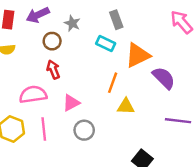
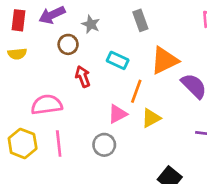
cyan rectangle: (106, 43) -> (118, 60), moved
red arrow: (53, 70) -> (83, 77), moved
pink triangle: (71, 103) -> (118, 114), moved
yellow triangle: (126, 106) -> (151, 118), turned -30

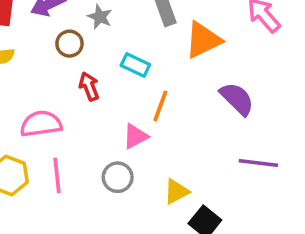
orange triangle: (164, 60) -> (203, 40), moved
yellow triangle: (151, 118) -> (176, 191), moved

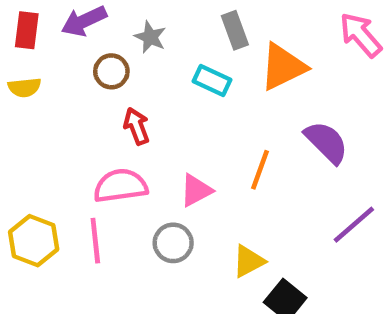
cyan rectangle: (135, 65) -> (212, 81), moved
orange line: (160, 106) -> (260, 170), moved
pink semicircle: (41, 124) -> (121, 186), moved
purple line: (258, 163) -> (354, 225), turned -48

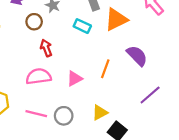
pink line: (95, 241) -> (36, 114), moved, turned -70
gray circle: (173, 243) -> (64, 116), moved

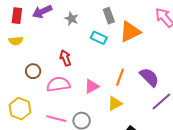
brown circle: (34, 22) -> (33, 71), moved
purple semicircle: (137, 56) -> (149, 77), moved
yellow triangle: (100, 113) -> (115, 103), moved

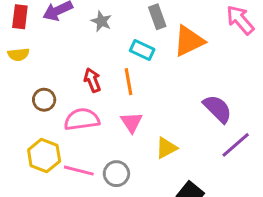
orange line: (120, 77) -> (129, 82), moved, turned -30
pink triangle: (92, 86) -> (132, 122), turned -35
yellow hexagon: (20, 109) -> (44, 156), moved

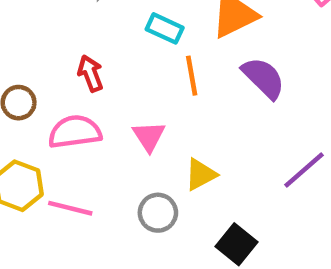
orange line: (129, 82) -> (192, 76), moved
purple semicircle: (218, 109) -> (264, 78), moved
gray circle: (116, 174) -> (158, 213), moved

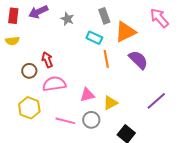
red arrow: (90, 73) -> (47, 60), moved
pink triangle: (149, 136) -> (87, 95), moved, turned 49
pink line: (70, 208) -> (65, 121), moved

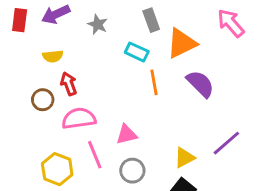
yellow semicircle: (12, 41) -> (53, 56), moved
yellow triangle: (110, 103) -> (184, 158), moved
yellow hexagon: (29, 108) -> (57, 169), moved
pink line: (65, 121) -> (95, 155), moved, turned 54

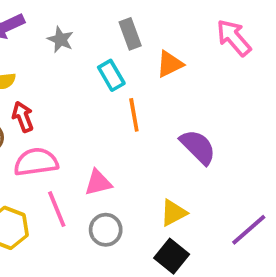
orange triangle: (182, 43) -> (170, 64), size x0.7
cyan rectangle: (137, 52) -> (111, 75), turned 35
purple semicircle: (200, 84) -> (198, 147), moved
purple line: (226, 143) -> (249, 230), moved

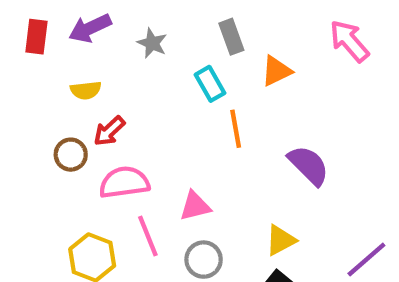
red arrow: (23, 117) -> (109, 131), turned -112

